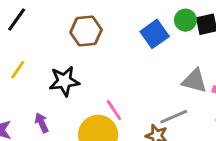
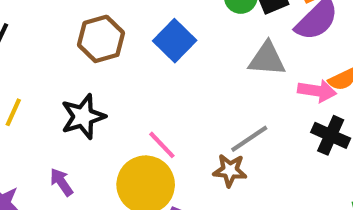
blue square: (155, 34) -> (175, 41), moved
gray triangle: (194, 81) -> (267, 59), moved

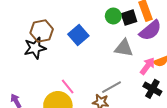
pink arrow: (317, 91) -> (147, 66), turned -66
black star: (83, 117) -> (35, 48), moved

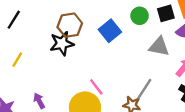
green circle: (113, 16) -> (140, 16), moved
gray line: (112, 87) -> (144, 89), turned -30

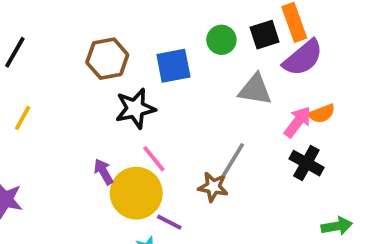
blue square: (110, 31) -> (173, 66), turned 30
black star: (62, 44) -> (135, 109), moved
purple arrow: (39, 101) -> (104, 172), moved

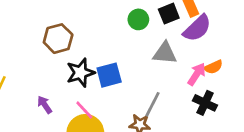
blue square: (173, 66) -> (109, 75), moved
pink line: (154, 159) -> (84, 110), moved
purple arrow: (104, 172) -> (45, 105), moved

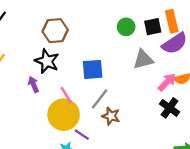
gray triangle: (165, 53) -> (143, 59), turned -30
black star: (80, 73) -> (47, 61), moved, turned 30
gray line: (153, 104) -> (100, 99), moved

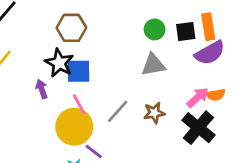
gray triangle: (143, 59) -> (153, 65), moved
blue square: (93, 69) -> (78, 71), moved
black cross: (170, 108) -> (198, 128), size x1.4
brown star: (111, 116) -> (154, 113), moved, turned -30

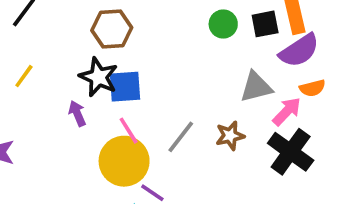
gray triangle: (153, 65) -> (256, 87), moved
orange semicircle: (216, 95) -> (312, 88), moved

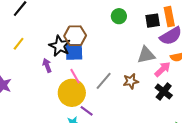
green circle: (223, 24) -> (119, 16), moved
brown hexagon: (112, 29) -> (75, 36), moved
black cross: (291, 152) -> (164, 92), size x0.7

